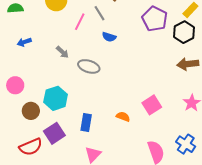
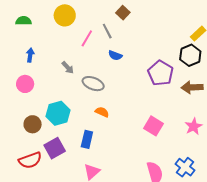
purple pentagon: (155, 19) -> (161, 73), moved
blue arrow: (24, 42) -> (30, 55), turned 112
pink circle: (15, 85) -> (25, 84), moved
pink square: (152, 105) -> (154, 126), turned -30
orange semicircle: (123, 117) -> (102, 112), moved

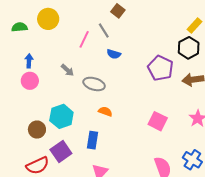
yellow circle: (65, 15) -> (48, 19), moved
pink circle: (25, 84) -> (30, 81), moved

